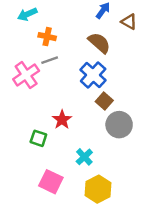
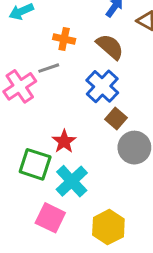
orange cross: (47, 37) -> (64, 39), moved
green square: (38, 138) -> (35, 164), size x1.5
cyan cross: (84, 157) -> (72, 181), moved, size x1.5

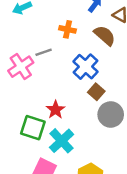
orange cross: (64, 39) -> (68, 29), moved
brown semicircle: (110, 47) -> (105, 35), moved

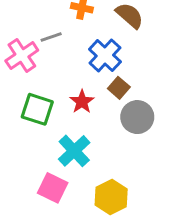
red star: (56, 110) -> (82, 102), moved
green square: (33, 128) -> (37, 109), moved

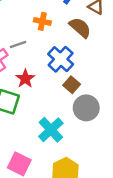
red star: (82, 102) -> (25, 79), moved
cyan cross: (74, 151) -> (51, 130), moved

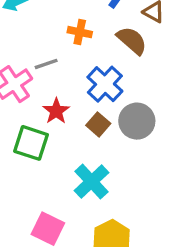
brown square: (72, 85) -> (98, 124), moved
gray circle: (86, 108) -> (137, 121), moved

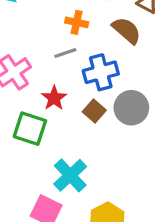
gray line: (46, 64) -> (65, 53), moved
blue cross: (105, 84) -> (101, 72), turned 32
cyan cross: (91, 182) -> (70, 175), moved

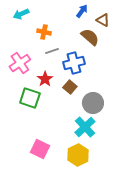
orange cross: (77, 22) -> (44, 32), moved
gray circle: (131, 108) -> (93, 103), moved
cyan cross: (70, 175) -> (85, 127), moved

